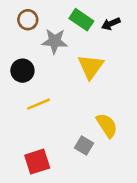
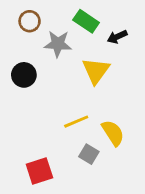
black arrow: (111, 24) -> (117, 37), moved
yellow line: (39, 104) -> (76, 122), moved

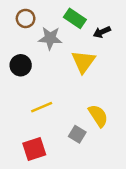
yellow line: (76, 122) -> (42, 107), moved

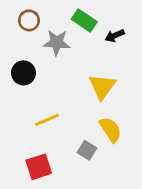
yellow triangle: (83, 62) -> (102, 87), moved

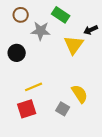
black arrow: (115, 36) -> (91, 30), moved
yellow triangle: (102, 87) -> (74, 45), moved
red square: (39, 167) -> (27, 109), moved

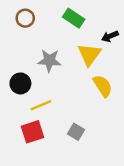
gray star: (41, 31) -> (49, 60), moved
black circle: (17, 53) -> (20, 83), moved
yellow semicircle: (80, 94) -> (103, 86), moved

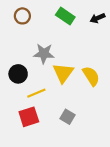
black arrow: (110, 36) -> (97, 18), moved
yellow triangle: (89, 54) -> (63, 73), moved

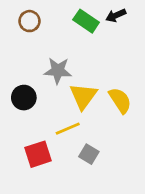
black arrow: (97, 18) -> (116, 15), moved
yellow line: (36, 93) -> (68, 129), moved

